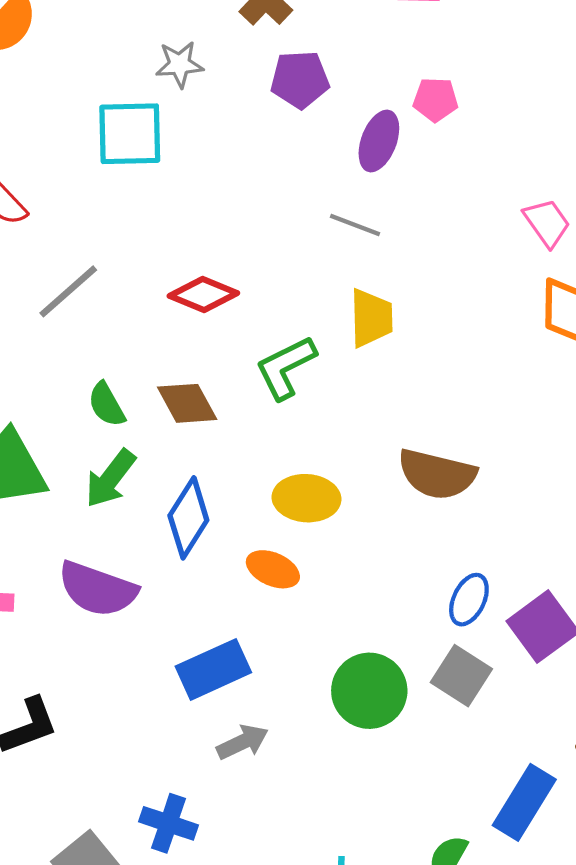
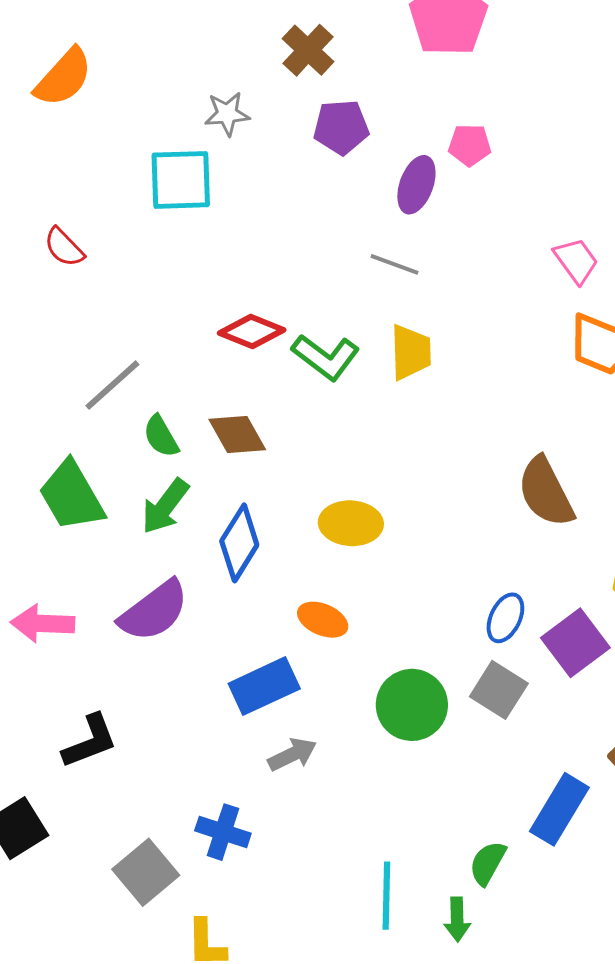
gray line: (68, 291) -> (112, 385), moved
green L-shape: (286, 367) -> (326, 357), moved, turned -116
brown semicircle: (437, 474) -> (546, 492), moved, turned 50
orange ellipse: (273, 569) -> (323, 620), moved
purple semicircle: (97, 589) -> (154, 611), turned -56

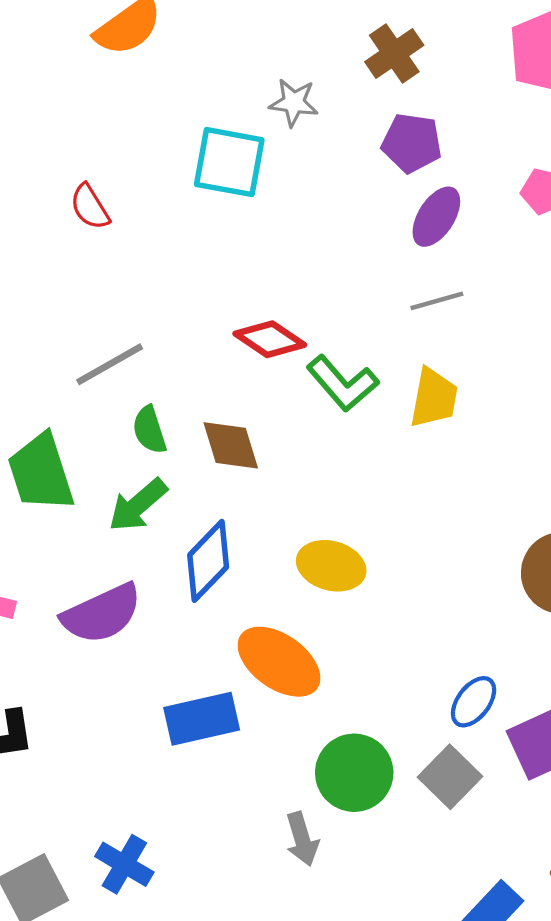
purple ellipse: (416, 185) -> (436, 217), moved
gray line: (395, 264) -> (437, 301), turned -48
orange ellipse: (323, 620) -> (279, 662), size x1.6
gray arrow: (292, 754) -> (302, 839), moved, turned 87

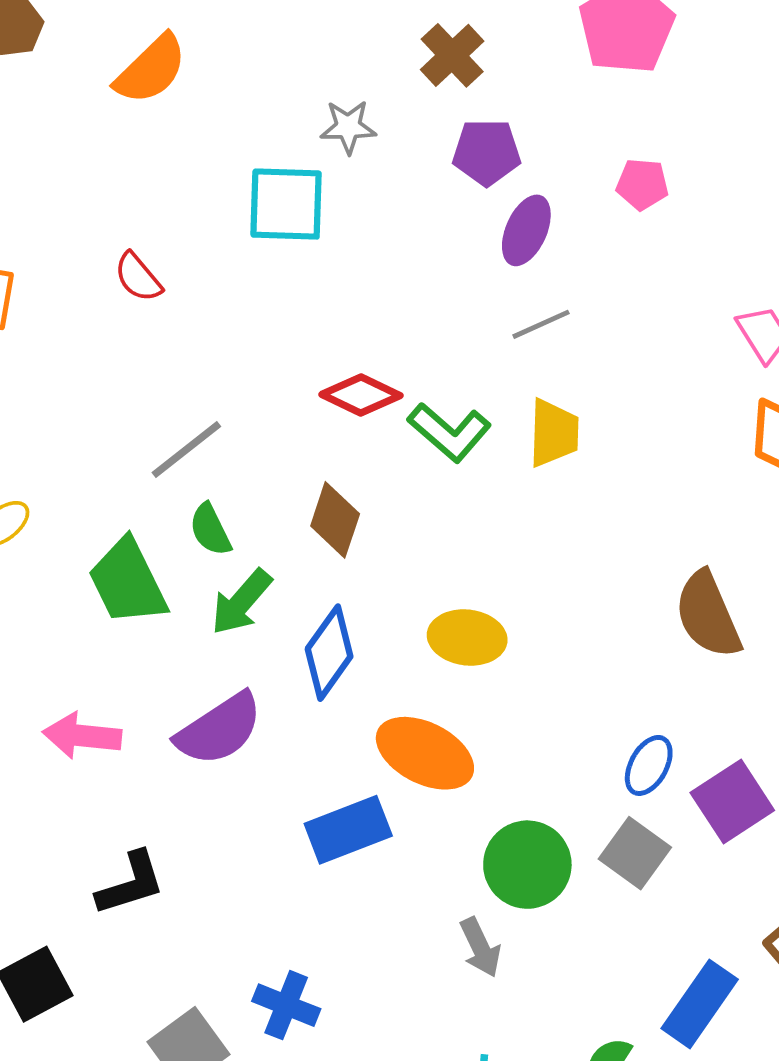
green semicircle: (149, 430) -> (210, 530), moved
brown diamond: (231, 445) -> (335, 520), turned 44

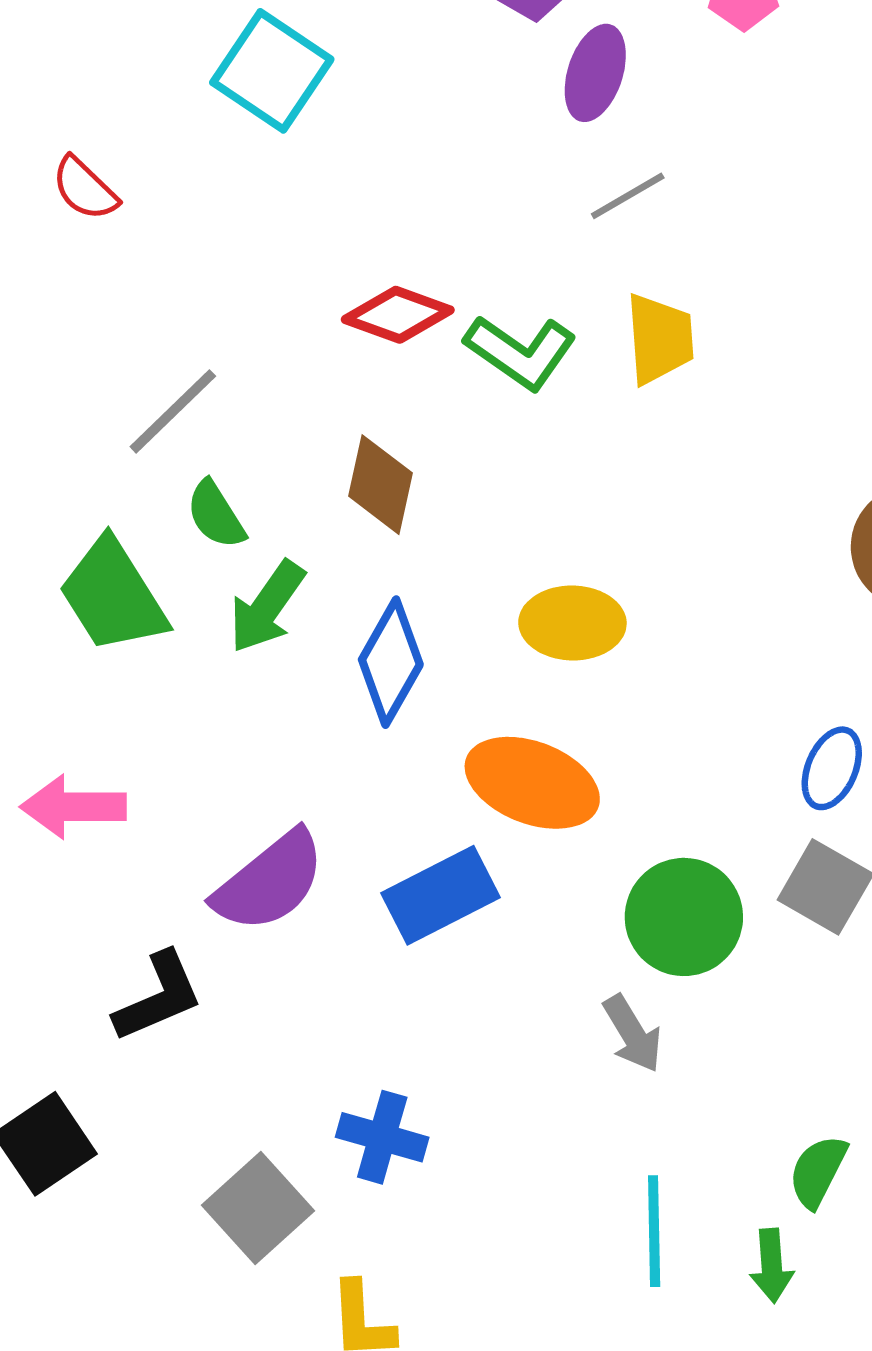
cyan square: (286, 204) -> (272, 71), turned 38
purple semicircle: (219, 729) -> (270, 881), moved

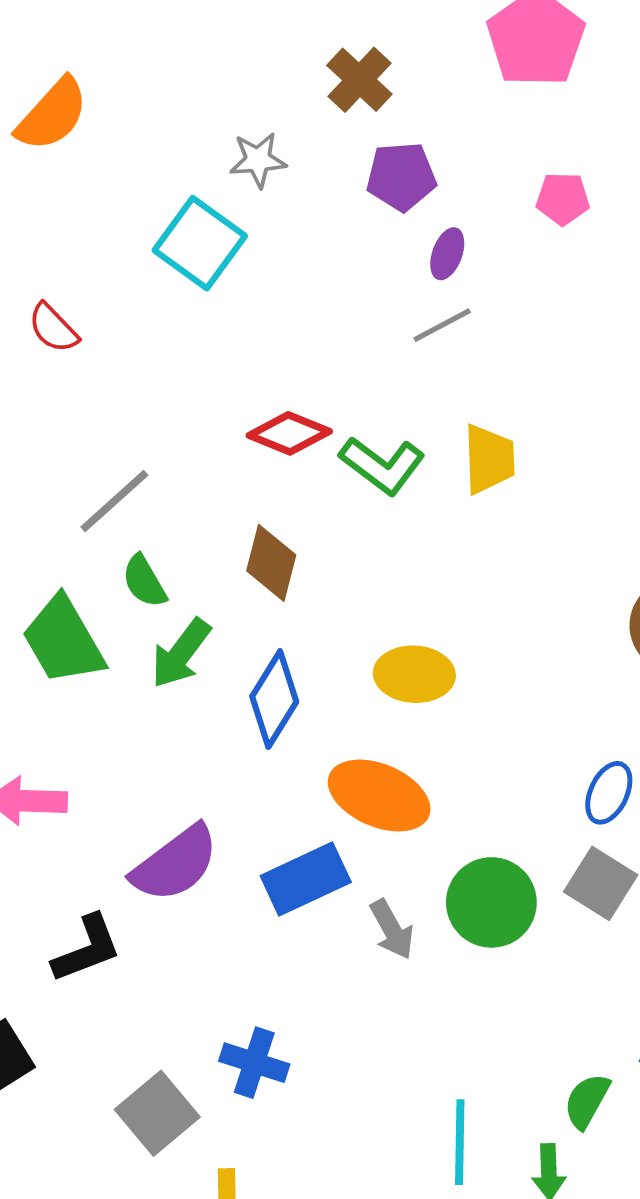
purple ellipse: (595, 73) -> (447, 254), size x0.7
gray line: (628, 196) -> (442, 325), moved
gray arrow: (633, 1034) -> (392, 929), moved

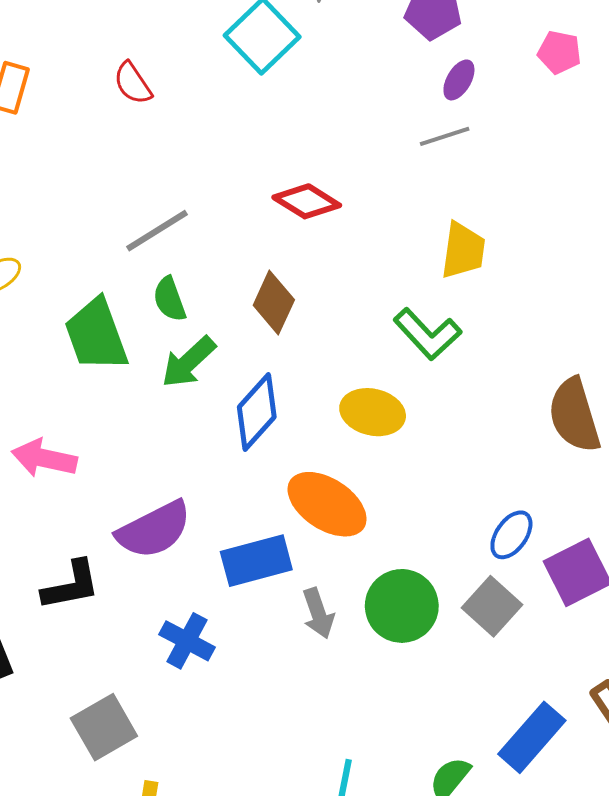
green L-shape: (382, 465) -> (427, 334), moved
blue cross: (254, 1063) -> (187, 641), moved

